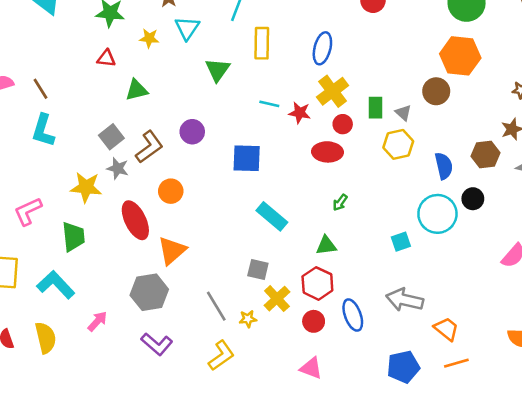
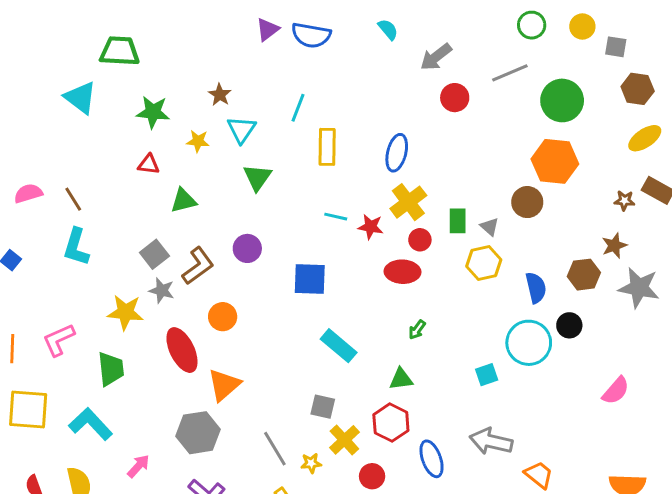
green triangle: (218, 70) -> (257, 177), moved
red circle: (314, 321) -> (372, 476), moved

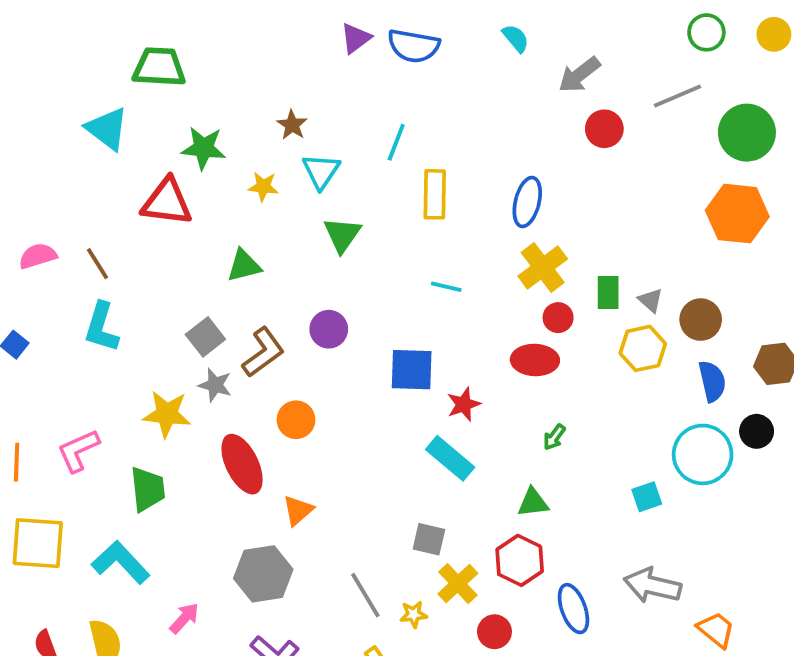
red triangle: (149, 164) -> (167, 202), moved, size x1.8
brown circle: (527, 202) -> (701, 320), moved
red star: (371, 227) -> (464, 404), moved, turned -30
orange triangle: (224, 385) -> (298, 510), size x0.7

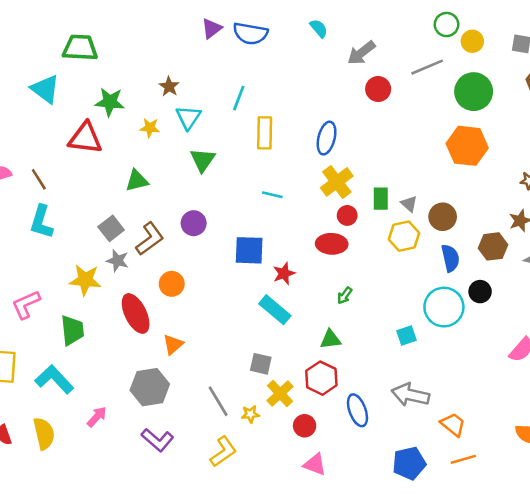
yellow circle: (774, 34) -> (472, 41), moved

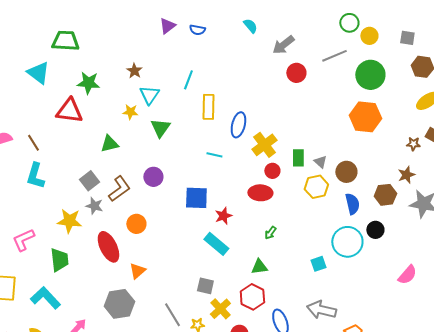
blue semicircle: (250, 34) -> (197, 30), size x0.6
yellow star: (150, 128) -> (130, 112), moved
blue ellipse: (327, 138) -> (238, 125), moved

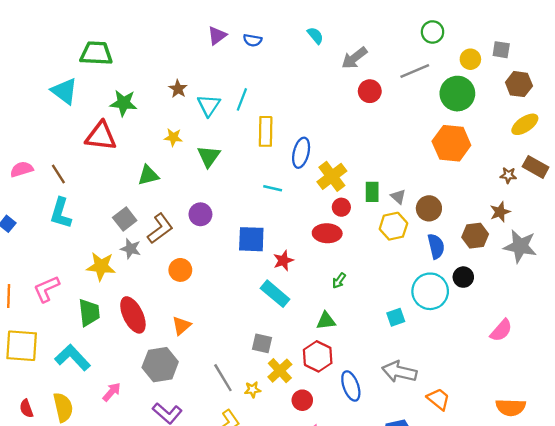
yellow circle: (369, 36) -> (470, 59), moved
cyan triangle: (149, 95) -> (209, 105), moved
red ellipse: (108, 247) -> (133, 315), moved

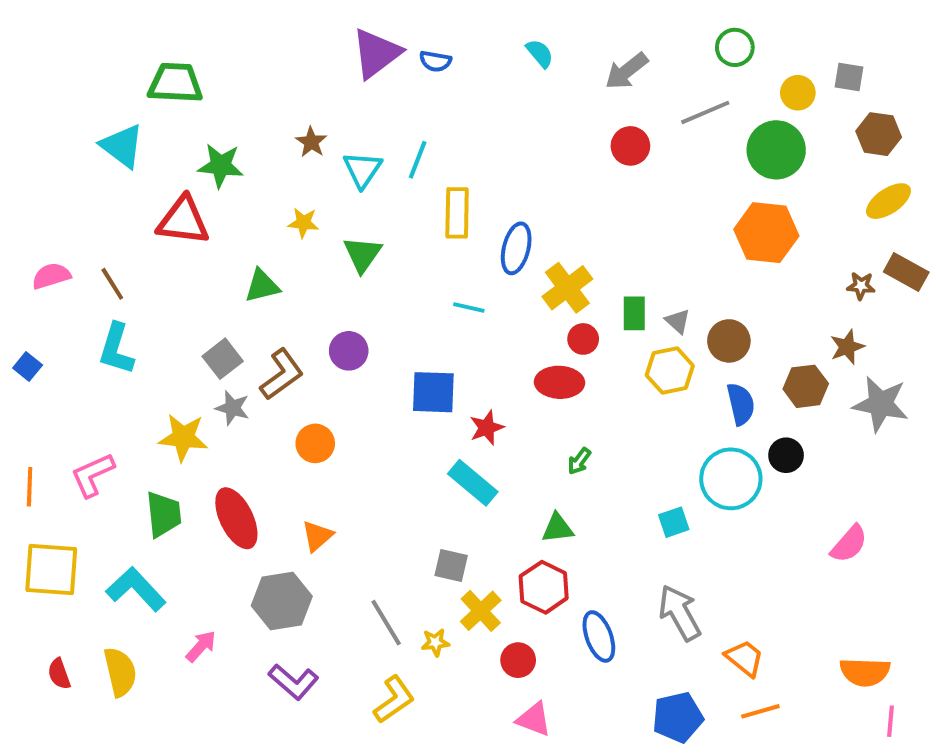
purple triangle: (217, 36) -> (376, 53), size x1.6
gray arrow: (354, 58) -> (626, 71), moved
gray arrow: (399, 372) -> (680, 613), turned 48

